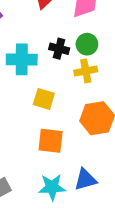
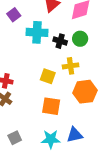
cyan cross: (22, 59) -> (37, 32), moved
yellow cross: (86, 71) -> (71, 66), moved

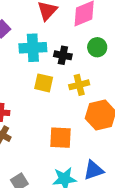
green circle: (80, 39) -> (97, 47), moved
yellow square: (48, 76) -> (44, 83), moved

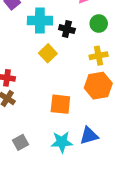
yellow square: (44, 83) -> (48, 53), turned 30
yellow cross: (79, 85) -> (99, 56), moved

